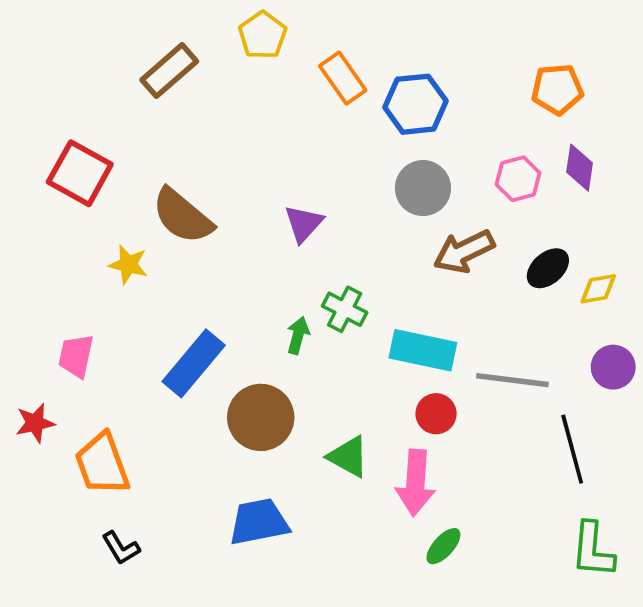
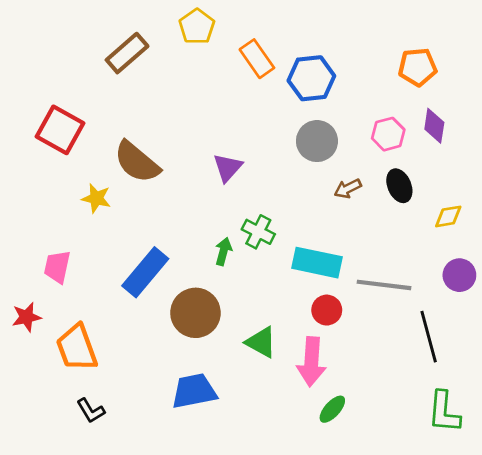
brown arrow: (464, 251) -> (348, 189), size x0.6
black ellipse: (548, 268) -> (399, 186), moved, turned -72

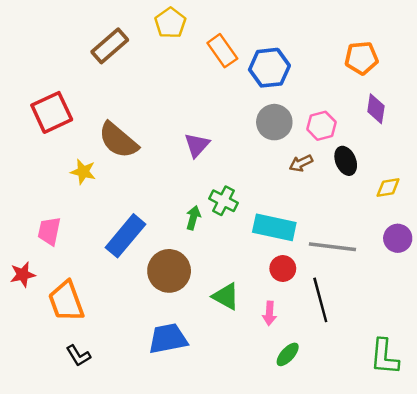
red square: (60, 130) -> (52, 112), turned 36
pink hexagon: (388, 134) -> (322, 126), moved
black line: (429, 337) -> (320, 300), moved
pink arrow: (311, 362) -> (269, 313), size x0.6

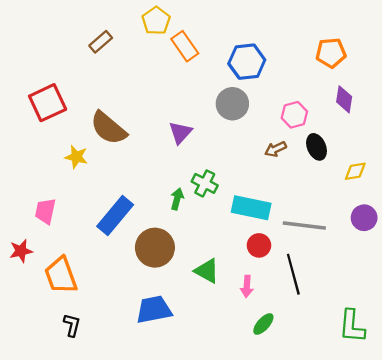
brown rectangle: (110, 46) -> (101, 42), size x0.7
orange rectangle: (222, 51) -> (185, 46), moved
gray circle: (274, 122) -> (232, 104), moved
black L-shape: (78, 356) -> (72, 325), turned -135

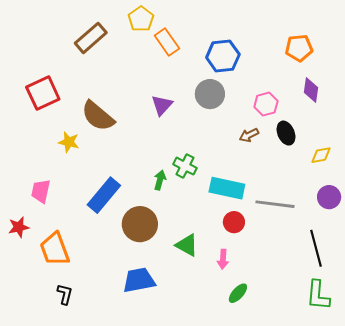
brown rectangle: (101, 42) -> (91, 38), size x1.5
purple triangle: (180, 133) -> (162, 105), moved
black line: (293, 274) -> (316, 248), moved

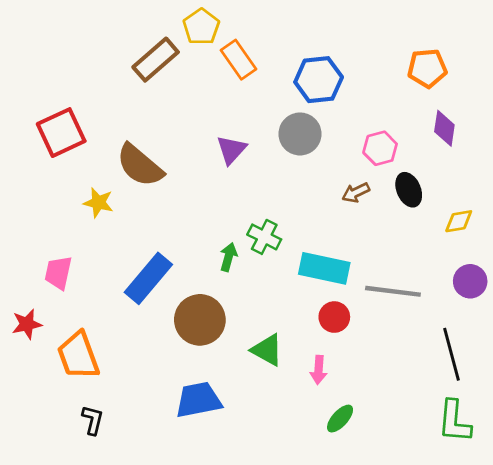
brown rectangle: (91, 38) -> (156, 60), moved

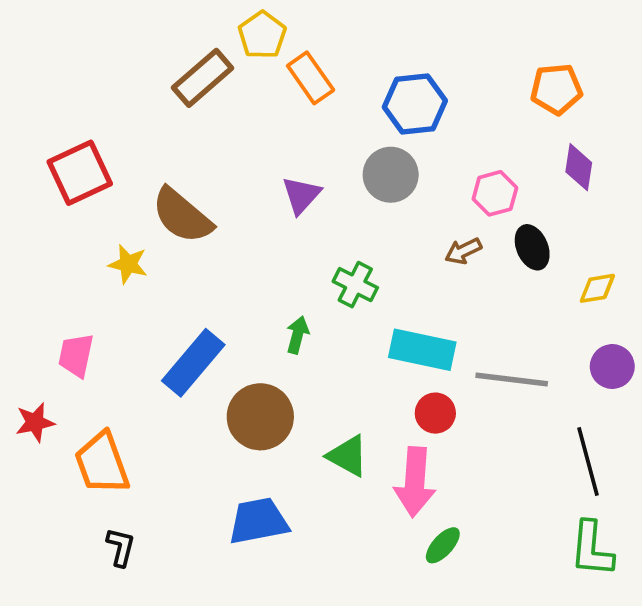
green cross: (264, 237) -> (355, 285), moved
pink arrow: (319, 370) -> (415, 482), size x1.8

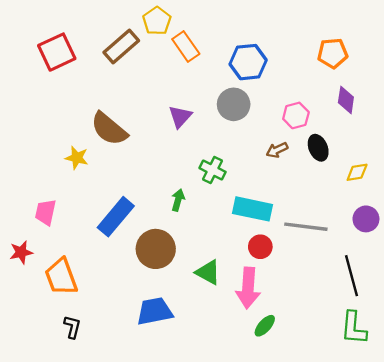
red square: (80, 173) -> (57, 52), moved

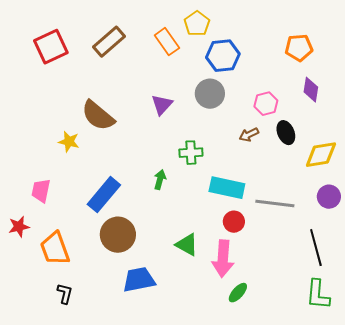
yellow pentagon: (157, 21) -> (197, 24), moved
green cross: (212, 170) -> (191, 153), turned -30
yellow diamond: (357, 172) -> (321, 155), size x1.6
brown circle: (156, 249) -> (118, 235), moved

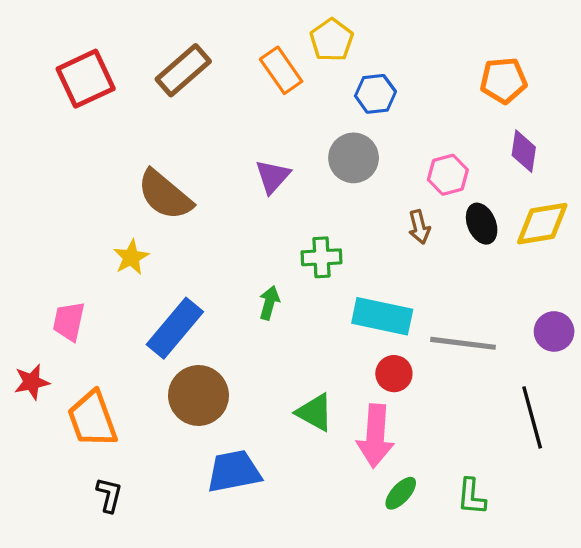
blue hexagon: (223, 56) -> (375, 94), size x0.7
brown arrow: (249, 135) -> (419, 227), turned -78
yellow star: (69, 142) -> (131, 257), moved, turned 30
yellow diamond: (321, 155) -> (542, 224), moved
green L-shape: (318, 295) -> (471, 497), moved, size x0.7

